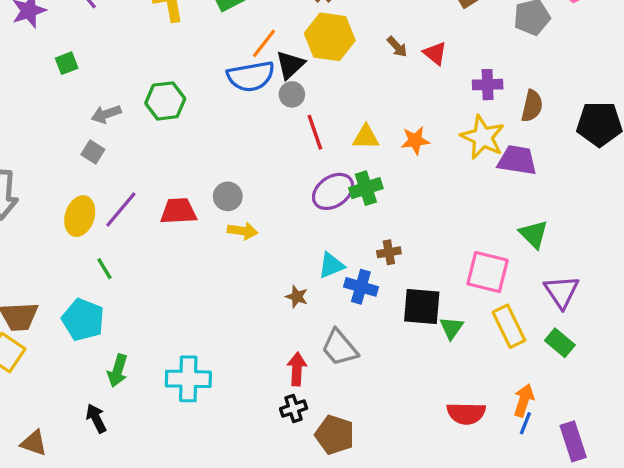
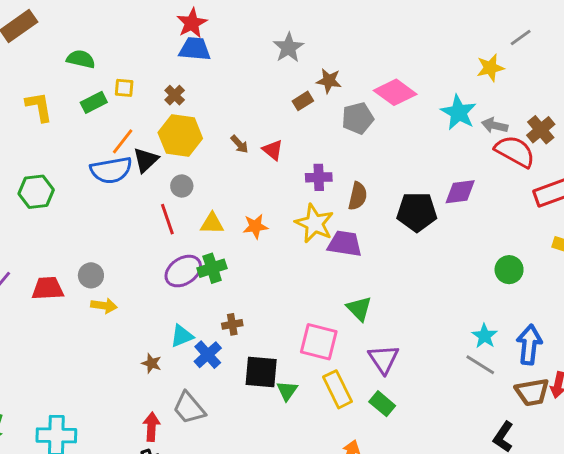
gray circle: (292, 94) -> (182, 186), moved
blue cross: (361, 287) -> (208, 355), turned 32

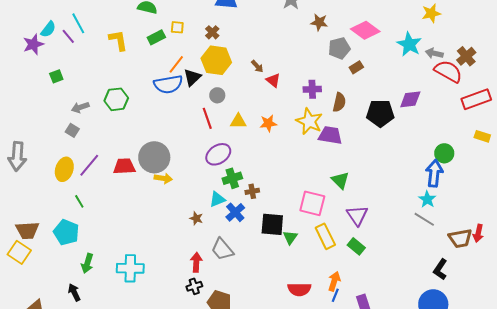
brown rectangle: (303, 101) -> (356, 67), moved
red triangle: (273, 150) -> (273, 80), moved
green cross: (212, 268) -> (232, 178), moved
gray circle: (91, 275) -> (154, 157), size x1.8
blue arrow: (529, 345) -> (434, 173), moved

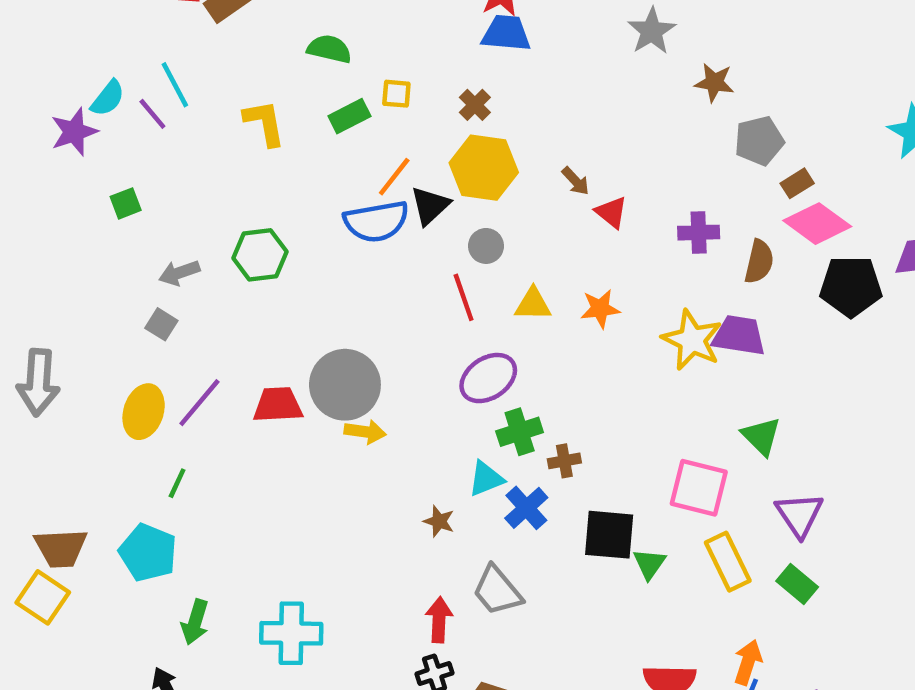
pink diamond: (365, 30) -> (817, 224), moved
yellow star: (309, 121) -> (692, 340), moved
green line: (79, 201) -> (177, 483), turned 56

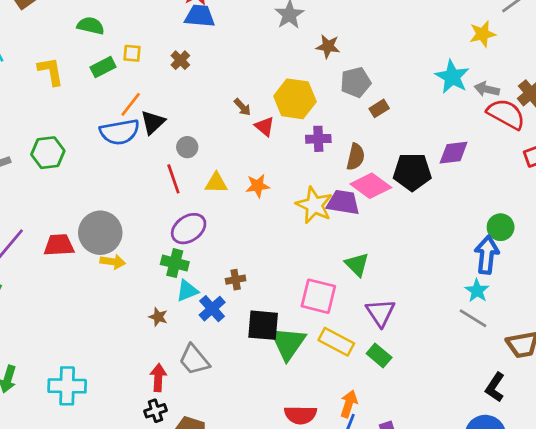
yellow hexagon: (484, 168) -> (295, 99), moved
pink diamond: (817, 224) -> (371, 186), moved
green cross: (520, 432) -> (175, 263), moved, turned 32
yellow rectangle: (728, 562) -> (336, 342), turned -36
green triangle: (649, 564) -> (288, 343), size x1.8

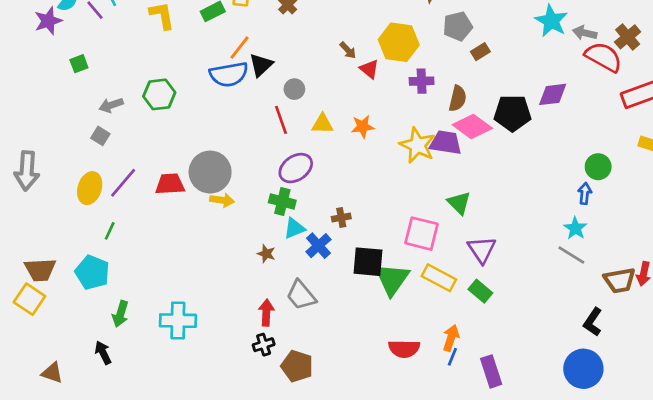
blue arrow: (487, 255) -> (585, 193), size x0.6

